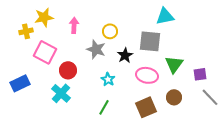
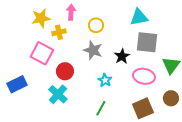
cyan triangle: (165, 16) -> (139, 17), moved
pink arrow: (74, 25) -> (71, 12), moved
yellow cross: (26, 31) -> (59, 32), moved
yellow circle: (110, 31) -> (96, 25), moved

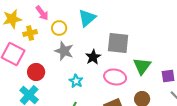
pink arrow: (71, 12) -> (42, 13), turned 140
cyan triangle: (139, 17) -> (87, 18), moved, turned -30
yellow circle: (96, 25) -> (59, 28), moved

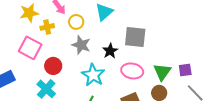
green triangle: (142, 66) -> (162, 72), moved
cyan star: (76, 81) -> (93, 75), size x1.6

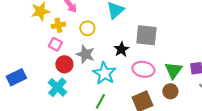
yellow circle: (76, 22) -> (87, 28), moved
gray star: (81, 45) -> (85, 54), moved
pink square: (30, 48) -> (55, 44), moved, size x0.6

